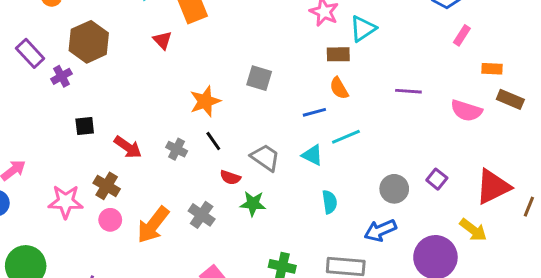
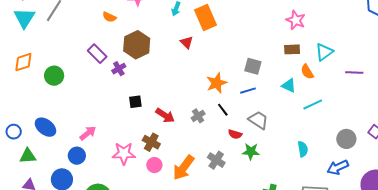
cyan triangle: (363, 29) -> (324, 52), moved
brown rectangle: (338, 54) -> (292, 49), moved
blue line: (314, 112) -> (248, 91), moved
gray cross: (177, 149) -> (198, 116), turned 32
cyan triangle: (312, 155) -> (289, 86), moved

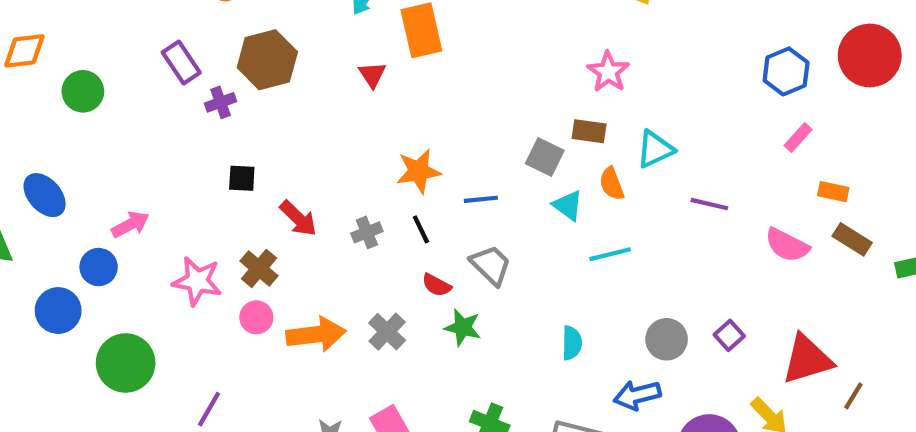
gray square: (253, 66) -> (545, 157), moved
orange arrow: (184, 168) -> (316, 334), turned -144

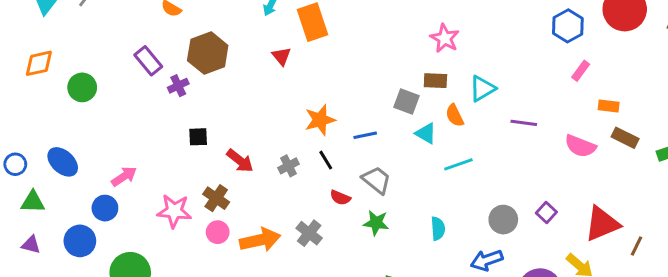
green star: (463, 327) -> (376, 223), moved

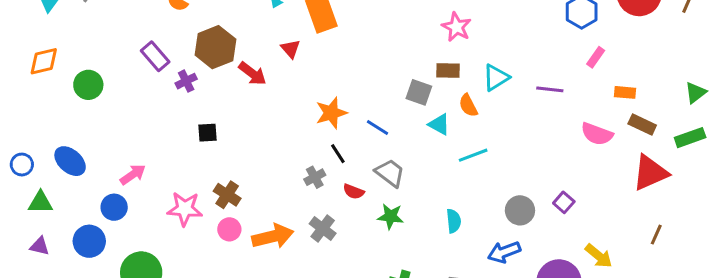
purple line: (524, 123) -> (550, 89), moved
blue line: (365, 135) -> (378, 127), turned 45
red arrow: (240, 161) -> (252, 74), moved
gray cross: (288, 166) -> (315, 177), moved
red triangle: (602, 224) -> (650, 173), moved

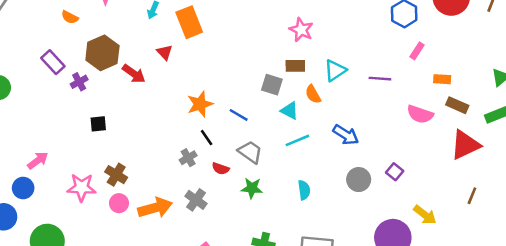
cyan line: (473, 155) -> (297, 140), moved
blue arrow: (504, 252) -> (346, 135), moved, turned -125

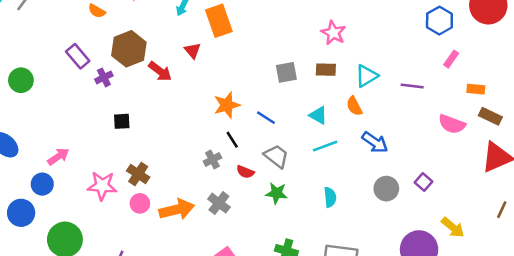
gray square: (272, 85) -> (286, 72), moved, turned -30
orange semicircle: (313, 94) -> (354, 106), moved

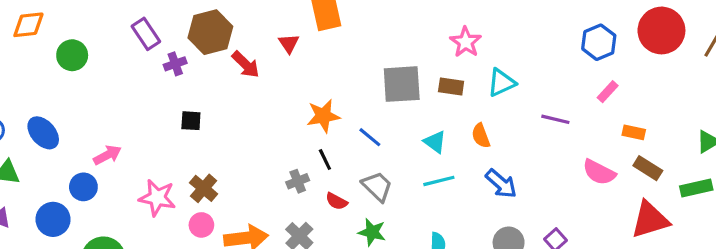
gray square: (286, 72) -> (402, 84), size x1.5
cyan triangle: (367, 76) -> (501, 83), moved

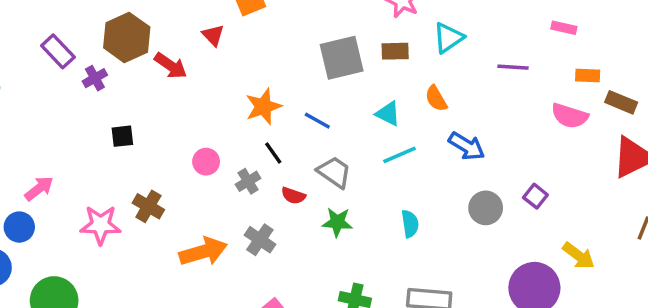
pink rectangle: (608, 92) -> (564, 28), turned 70
orange rectangle: (634, 132) -> (588, 76), moved
pink circle: (201, 225) -> (206, 162), moved

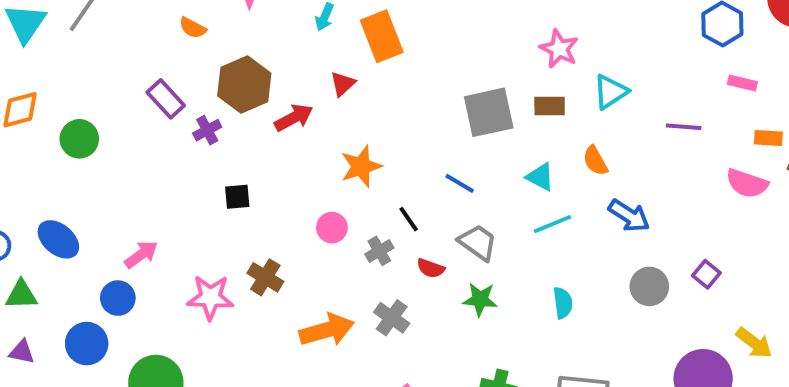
red triangle: (213, 35) -> (343, 84), turned 30
red arrow: (171, 66) -> (294, 118), turned -64
orange star: (263, 107) -> (361, 166), moved

